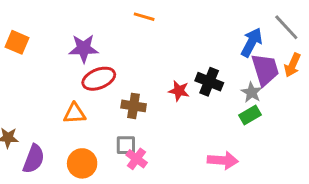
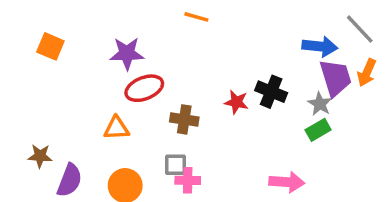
blue arrow: (252, 42) -> (320, 46), turned 68
pink cross: (137, 159) -> (188, 180), turned -35

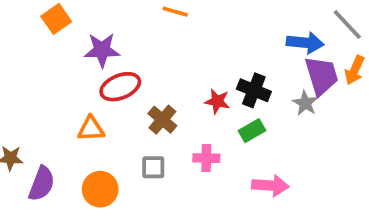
orange square: (50, 46) -> (56, 19), moved, turned 32
brown cross: (184, 119) -> (162, 120), turned 32
green rectangle: (318, 130) -> (252, 131), moved
pink cross: (188, 180) -> (206, 158), moved

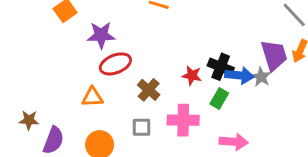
blue arrow: (305, 43) -> (239, 75), moved
green rectangle: (252, 131) -> (219, 99), turned -30
pink cross: (206, 158) -> (183, 120), size x1.5

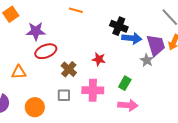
black cross: (221, 67) -> (119, 26), moved
blue arrow: (239, 75) -> (132, 38), moved
orange triangle: (92, 97) -> (19, 72), moved
green rectangle: (219, 99) -> (125, 83), moved

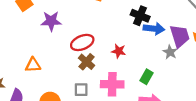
red ellipse: (46, 51) -> (82, 42), moved

